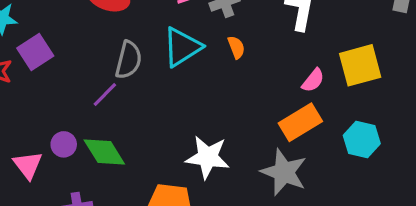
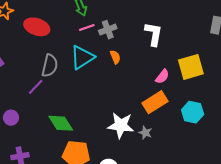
green diamond: (104, 152) -> (61, 123), moved
white star: (208, 157) -> (121, 125), moved
gray star: (284, 172) -> (145, 133), size x0.5

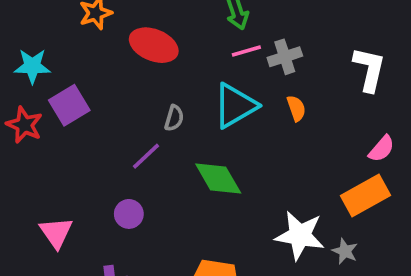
gray semicircle: (50, 66) -> (174, 118), size x0.6
purple circle: (11, 118) -> (129, 214), moved
green diamond: (61, 123) -> (218, 178), moved

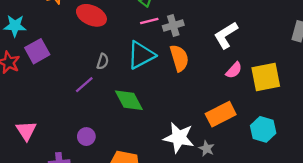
white L-shape: (369, 69) -> (226, 35), turned -136
orange semicircle: (296, 108) -> (179, 58), size x1.6
pink semicircle: (382, 149) -> (234, 70), moved
purple circle: (129, 214) -> (86, 137), moved

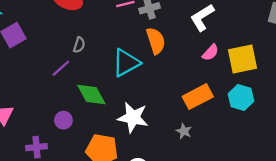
cyan triangle: (141, 55) -> (126, 63), moved
green diamond: (129, 100) -> (91, 94), moved
cyan hexagon: (263, 129) -> (241, 98), moved
white star: (179, 138) -> (133, 117), moved

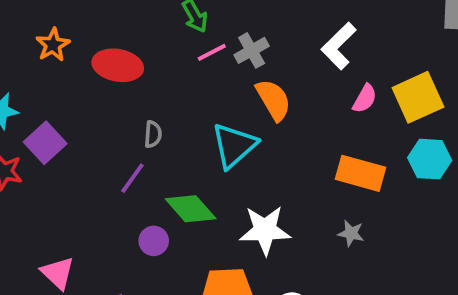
orange rectangle: (198, 97) -> (361, 173), turned 56
purple circle: (63, 120) -> (154, 241), moved

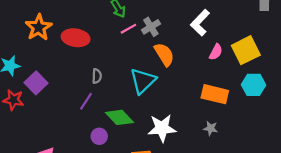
orange star: (53, 45) -> (39, 27), size x1.4

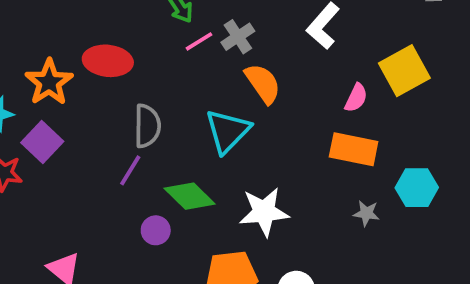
orange star: (39, 27) -> (49, 82), moved
pink semicircle: (216, 52) -> (356, 98), moved
gray semicircle: (97, 76) -> (147, 126), size x1.6
cyan hexagon: (254, 85) -> (417, 188), moved
gray star: (211, 128) -> (366, 213), moved

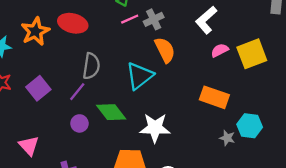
pink semicircle: (356, 98) -> (220, 50), moved, turned -150
purple square: (42, 142) -> (38, 88), moved
gray star: (366, 213) -> (227, 138), moved
purple circle: (156, 230) -> (79, 123), moved

